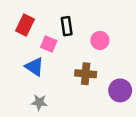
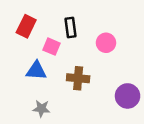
blue triangle: (34, 67) -> (36, 71), turned -30
brown cross: (86, 74) -> (78, 78), moved

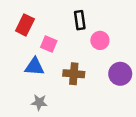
black rectangle: (71, 28) -> (80, 20), moved
purple circle: (128, 96) -> (120, 74), moved

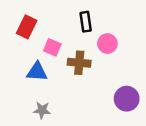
brown cross: (74, 74) -> (79, 63), moved
purple circle: (120, 74) -> (127, 99), moved

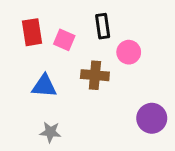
red rectangle: (27, 27) -> (32, 32), turned -35
pink square: (52, 47) -> (64, 40), moved

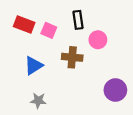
red rectangle: (32, 32) -> (24, 25), turned -60
blue triangle: (44, 86) -> (34, 65), turned -36

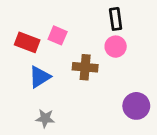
black rectangle: (78, 20) -> (116, 19), moved
red rectangle: (24, 25) -> (27, 42), moved

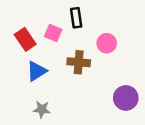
black rectangle: (116, 19) -> (76, 18), moved
red rectangle: (27, 42) -> (25, 39), turned 35

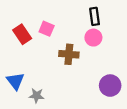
black rectangle: (76, 18) -> (95, 16), moved
blue triangle: (37, 71) -> (15, 81), moved, turned -36

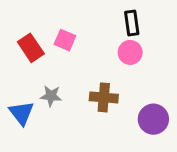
brown cross: (69, 54) -> (104, 97), moved
gray star: (37, 96) -> (51, 96), moved

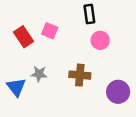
black rectangle: (132, 23) -> (89, 14), moved

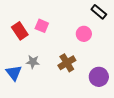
black rectangle: (89, 14) -> (99, 12), moved, turned -42
brown cross: (80, 75) -> (67, 63), turned -36

